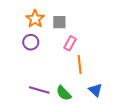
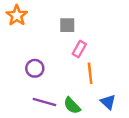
orange star: (35, 19) -> (17, 15), moved
purple circle: (31, 42) -> (35, 68), moved

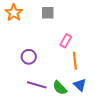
gray square: (67, 25) -> (48, 13), moved
blue triangle: (108, 102) -> (80, 85), moved

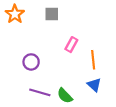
orange line: (75, 61) -> (93, 60), moved
blue triangle: (80, 85) -> (94, 85), moved

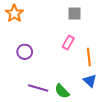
gray square: (52, 14) -> (74, 13), moved
purple circle: (31, 62) -> (25, 52), moved

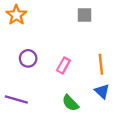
pink rectangle: (68, 42) -> (63, 65), moved
purple line: (38, 88) -> (16, 100), moved

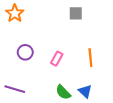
blue triangle: (102, 91) -> (85, 91), moved

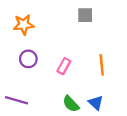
orange star: (15, 13) -> (24, 25), moved, turned 30

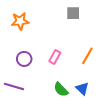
purple circle: (28, 59) -> (24, 59), moved
orange line: (102, 65) -> (87, 56), turned 36

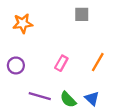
purple circle: (24, 59) -> (16, 65), moved
purple line: (14, 86) -> (40, 96), moved

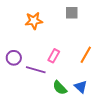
orange star: (23, 23) -> (34, 21), moved
purple line: (40, 96) -> (36, 70), moved

